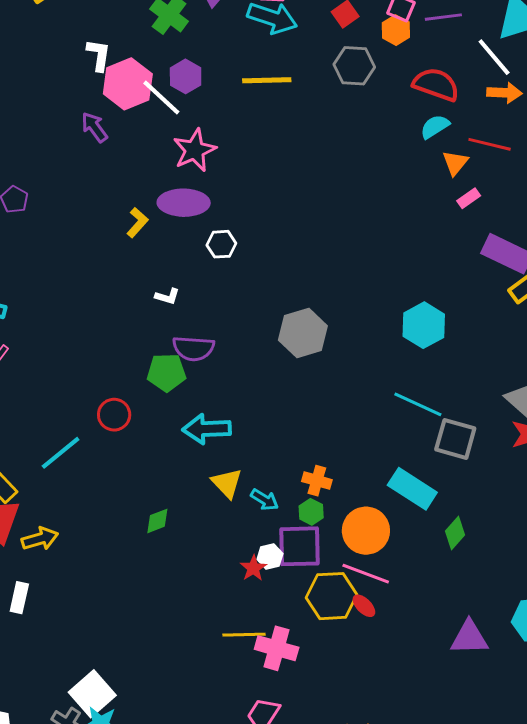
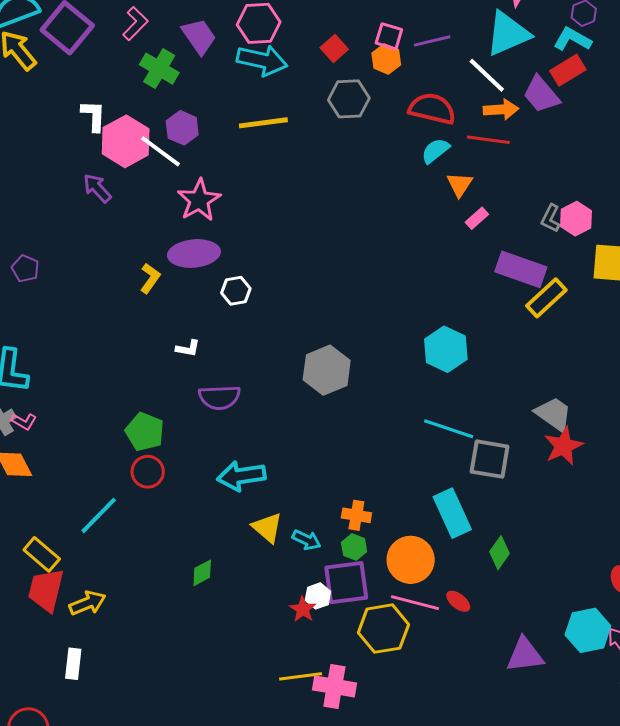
red line: (490, 144) -> (488, 140), moved
green pentagon: (166, 373) -> (145, 432), moved, turned 30
cyan rectangle: (412, 489) -> (452, 513), turned 39
red ellipse: (364, 606) -> (458, 601), moved

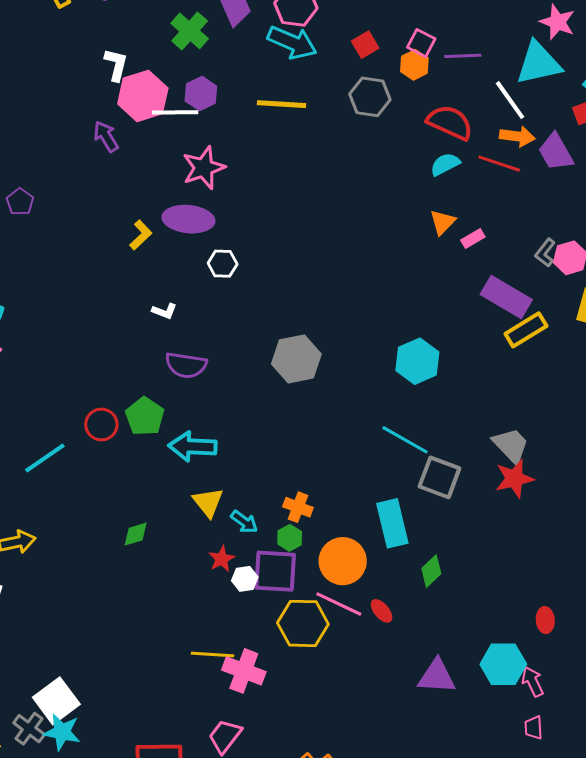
purple trapezoid: (541, 94) -> (556, 152), moved
white line: (160, 151) -> (175, 112), turned -48
orange triangle: (460, 184) -> (443, 222), moved
green pentagon: (145, 432) -> (145, 416), moved
red star: (303, 609) -> (222, 559), moved

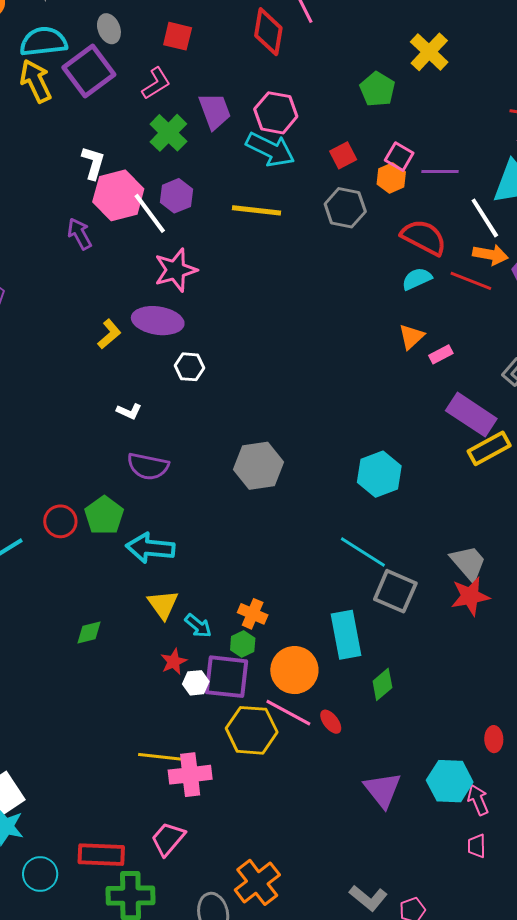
white line: (175, 112) -> (150, 213), turned 51
pink cross: (244, 671) -> (190, 775), turned -30
purple triangle: (437, 676) -> (383, 790), turned 45

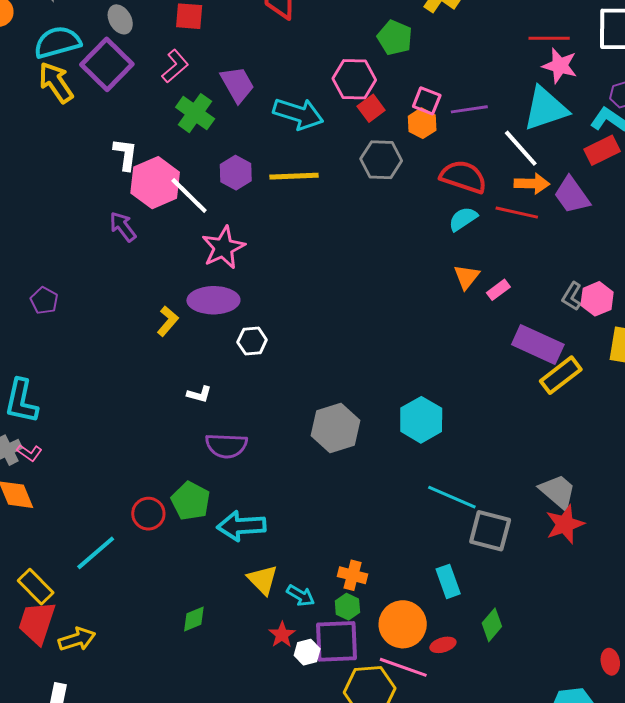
pink hexagon: (276, 113) -> (354, 79), moved
purple hexagon: (177, 196) -> (236, 173), moved
cyan hexagon: (379, 474) -> (421, 420), moved
cyan rectangle: (346, 635) -> (448, 581), size x0.7
red ellipse: (331, 722) -> (443, 645), moved, turned -60

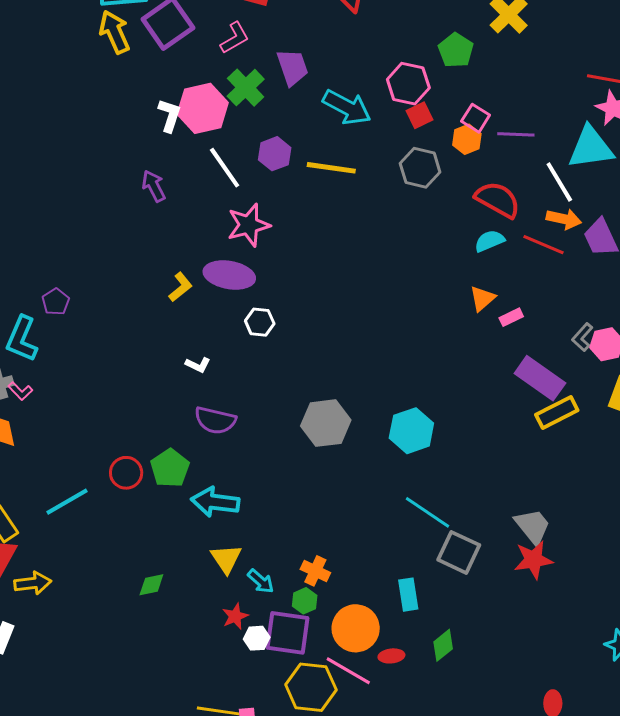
pink hexagon: (155, 183) -> (203, 108), moved
purple pentagon: (44, 301) -> (56, 302), moved

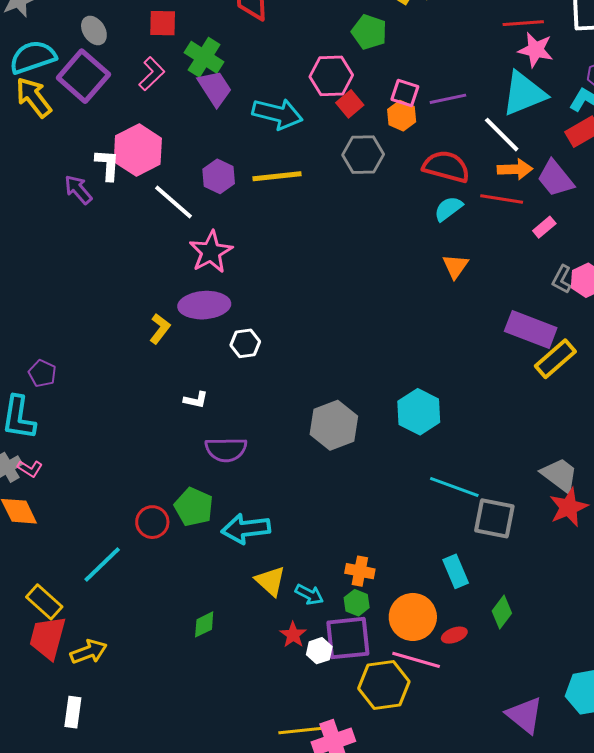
green cross: (246, 88) -> (204, 57), moved
purple arrow: (154, 186) -> (78, 190), moved
pink rectangle: (511, 317) -> (544, 227), moved

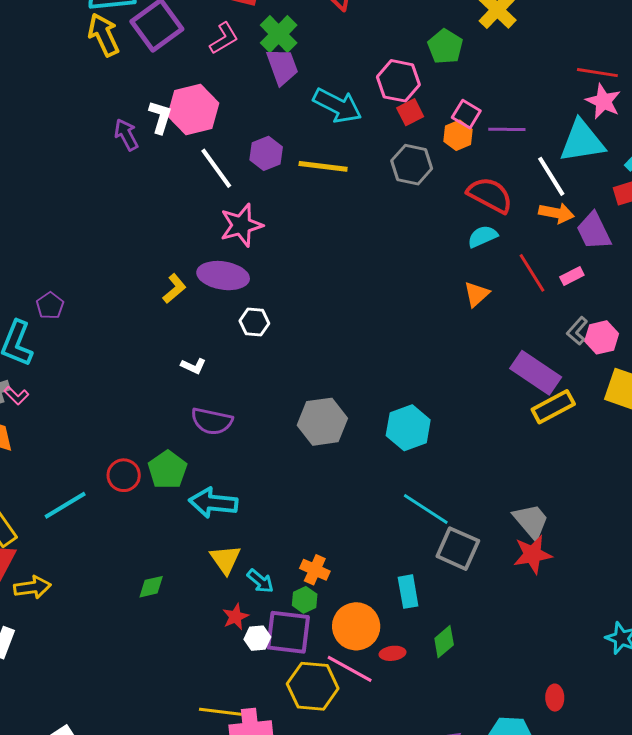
red line: (502, 199) -> (532, 273), moved, turned 36

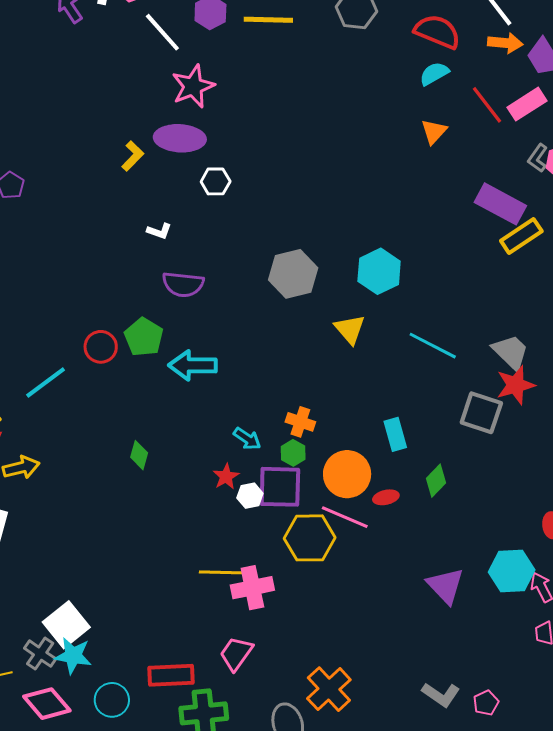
pink rectangle: (572, 276) -> (527, 104), size x1.6
cyan line: (426, 509) -> (433, 346), moved
gray square: (458, 549) -> (481, 413), moved
yellow triangle: (225, 559) -> (350, 329), moved
green diamond: (151, 587) -> (139, 455), turned -56

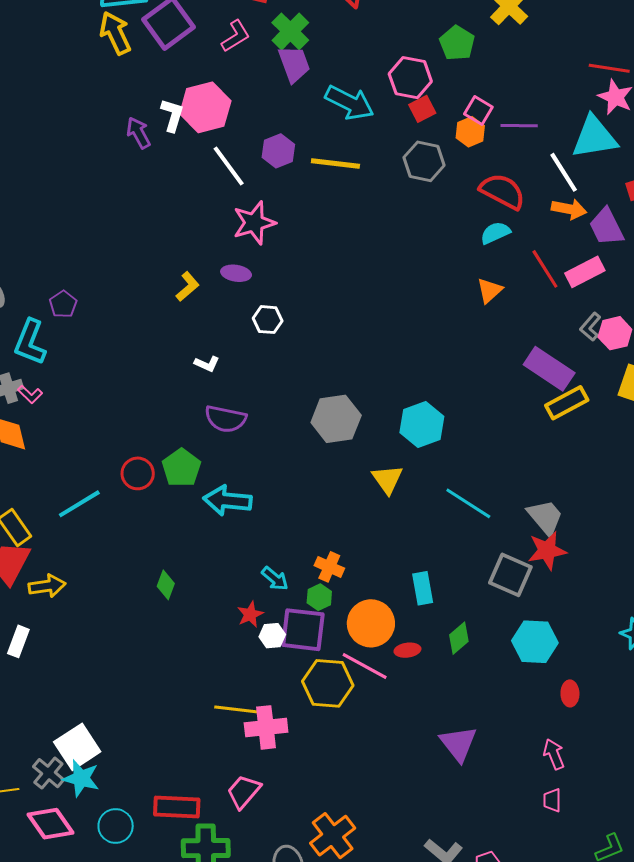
purple ellipse: (180, 138) -> (236, 273), size x0.6
cyan hexagon: (512, 571) -> (535, 642), moved

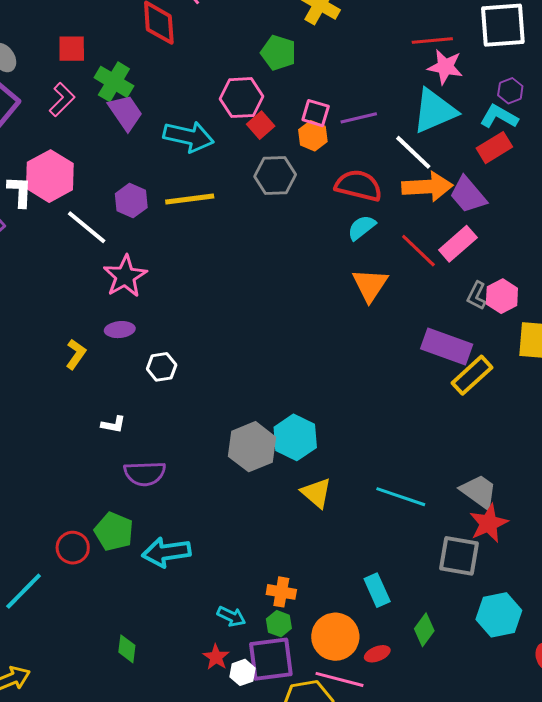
orange arrow: (569, 209) -> (427, 187), size x1.4
orange triangle: (490, 291) -> (370, 285), size x1.4
cyan hexagon: (422, 424) -> (295, 437), moved

